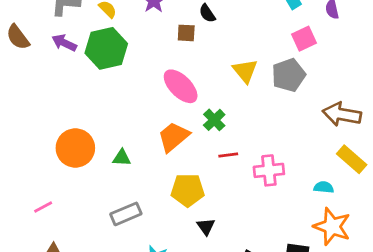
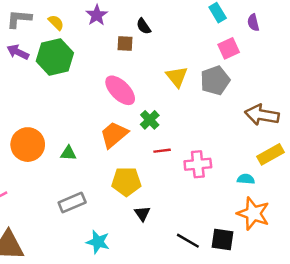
yellow rectangle: (352, 159) -> (271, 154), turned -70

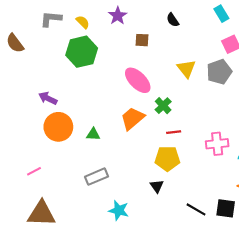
black semicircle: (144, 26) -> (173, 20), moved
purple arrow: (18, 52) -> (48, 98), moved
pink cross: (198, 164) -> (217, 144), moved
yellow pentagon: (126, 182) -> (167, 159), moved

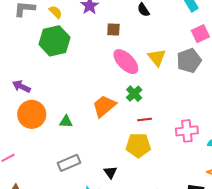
pink ellipse: (138, 80) -> (126, 62), moved
black triangle: (157, 186) -> (110, 172), moved

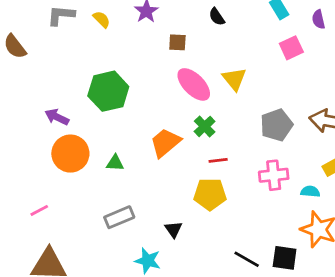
green hexagon: (55, 41) -> (108, 91), moved
gray pentagon: (189, 61) -> (276, 125), moved

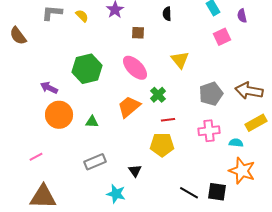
black semicircle: (217, 17) -> (167, 14), turned 32
pink ellipse: (194, 84) -> (135, 68), moved

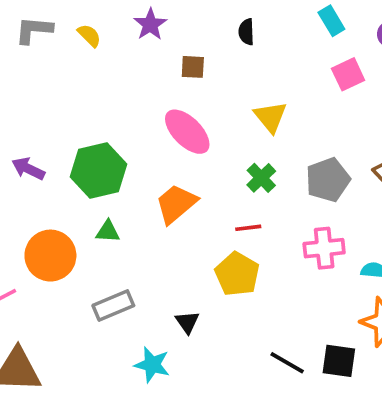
green hexagon: (87, 69) -> (98, 170), moved
green cross: (158, 95) -> (261, 178), moved
orange circle: (59, 115) -> (50, 256), moved
yellow pentagon: (162, 145) -> (237, 274), turned 30

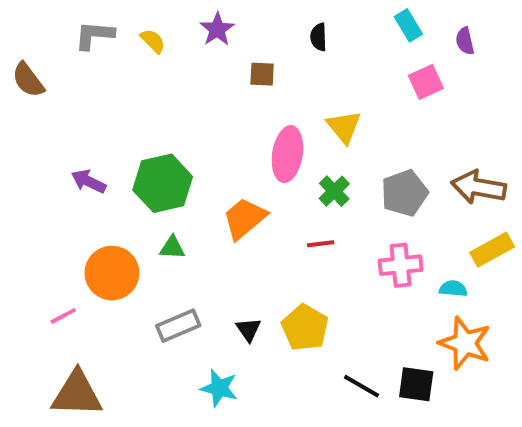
pink ellipse: (187, 132) -> (287, 154), moved, turned 54
yellow pentagon: (237, 274) -> (305, 328), moved
black triangle: (187, 322) -> (248, 330), moved

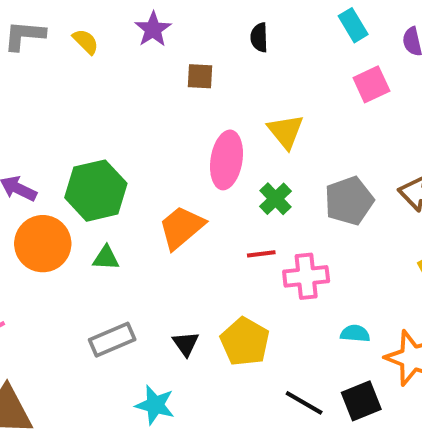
pink cross: (401, 265) -> (306, 276), moved
orange circle: (112, 273) -> (43, 244), moved
cyan semicircle: (453, 289) -> (355, 333), moved
black square: (416, 384) -> (361, 401), turned -30

